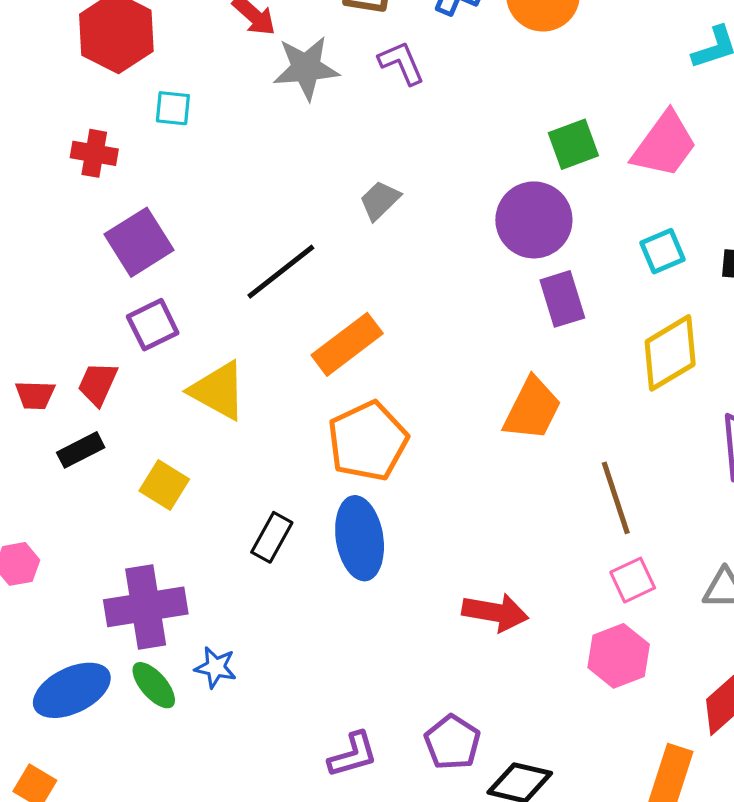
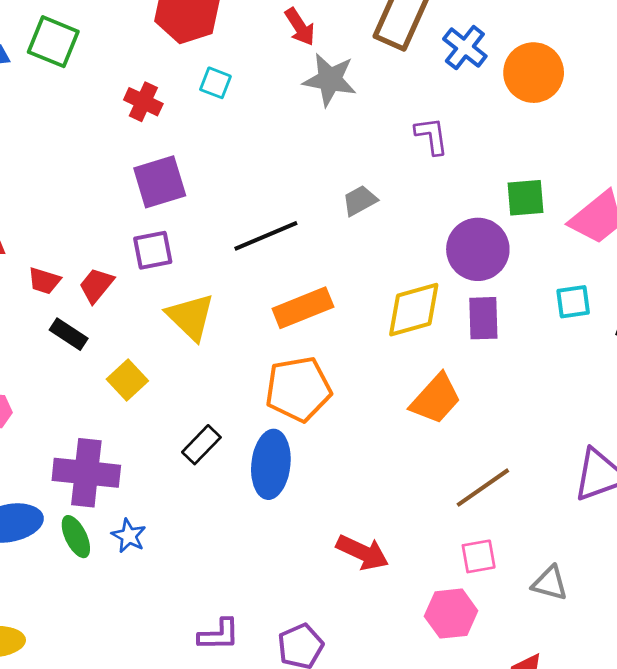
purple L-shape: (401, 63) -> (432, 136), moved
yellow diamond: (670, 353) -> (414, 310), moved
black rectangle: (81, 450) -> (69, 334), turned 45
brown line: (616, 498) -> (483, 488), turned 58

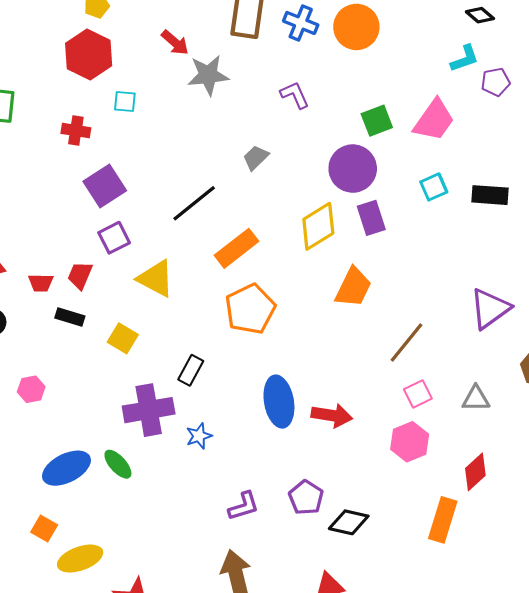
blue ellipse: (271, 464) -> (279, 402), moved
purple cross: (86, 473) -> (149, 410), moved
blue star: (129, 536) -> (199, 436), moved, turned -30

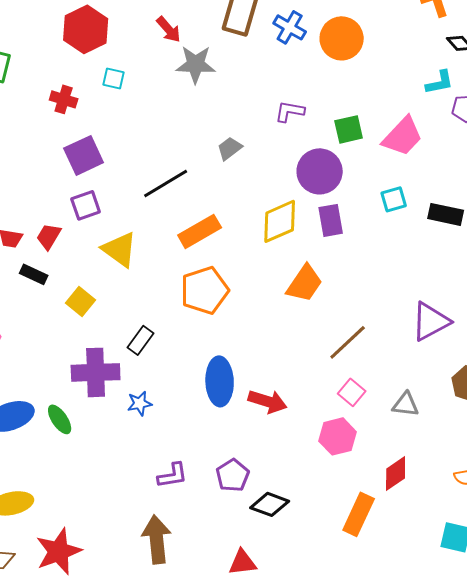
purple L-shape: (295, 95) -> (290, 111), moved, turned -64
pink square: (418, 394) -> (352, 392), turned -32

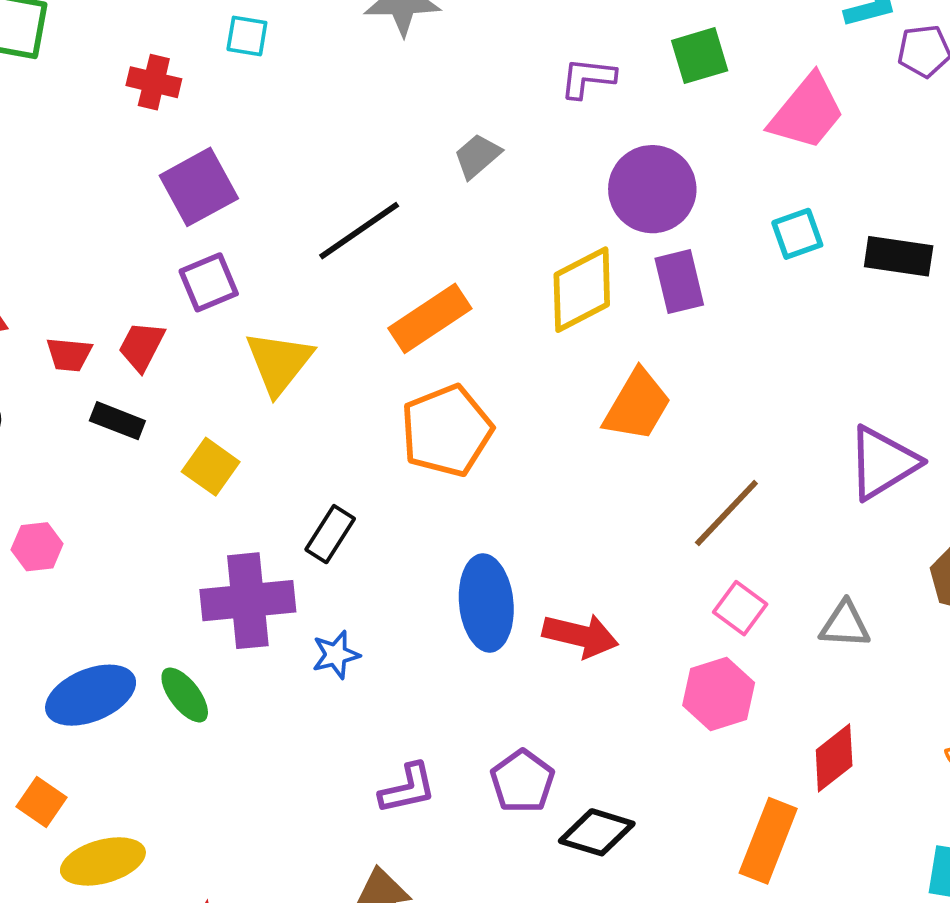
green square: (349, 129) -> (700, 56), moved
yellow triangle: (120, 249) -> (279, 362), turned 36

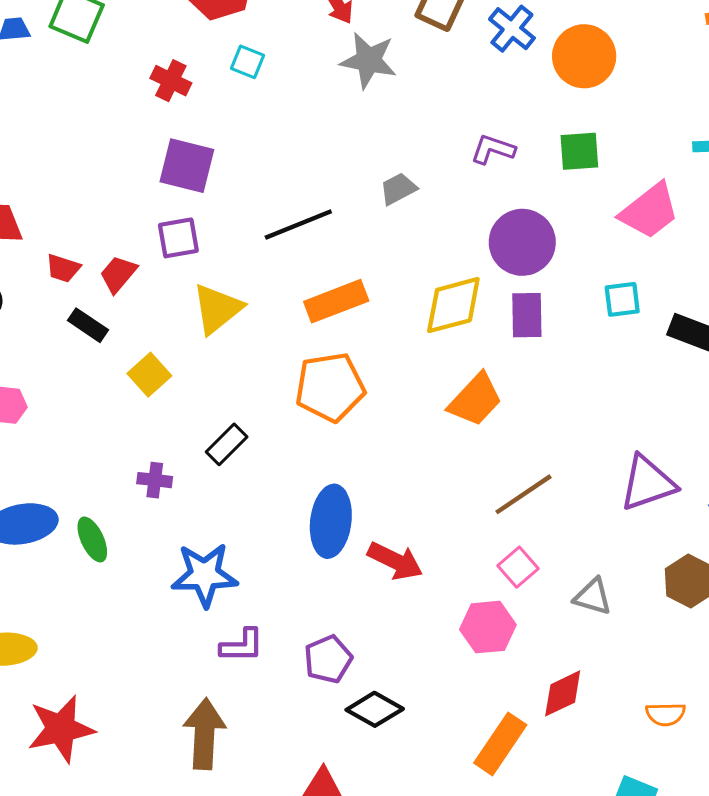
purple square: (199, 187) -> (187, 166), turned 30
purple cross: (248, 601) -> (155, 480), size x0.5
blue star: (336, 655) -> (205, 575), moved, size x1.8

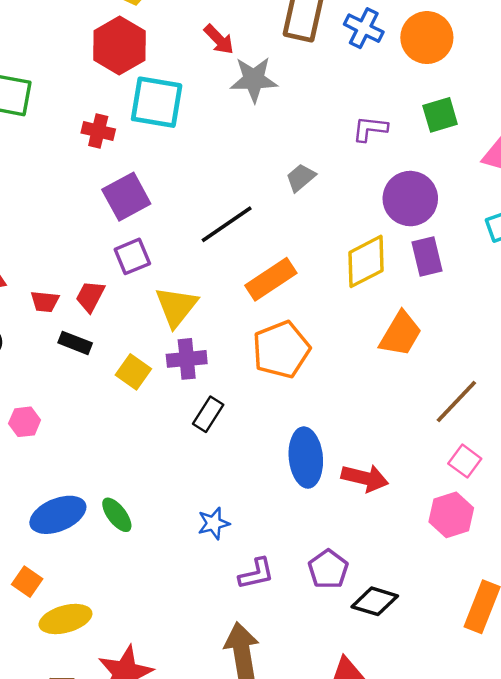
cyan square: (247, 62) -> (157, 102), size x2.0
purple square: (187, 166) -> (126, 197), turned -30
purple cross: (155, 480) -> (187, 359), moved, size x1.4
blue star: (205, 575) -> (214, 523), size x0.6

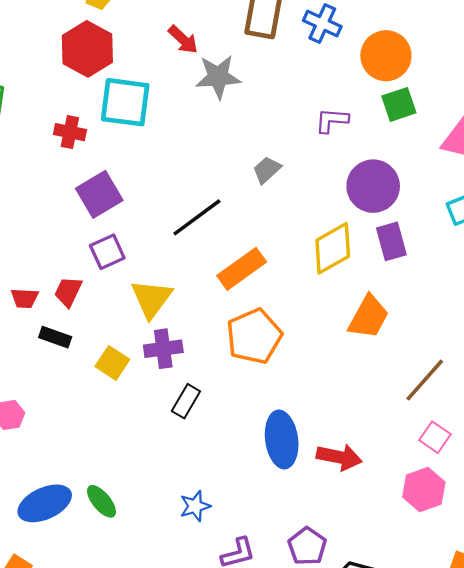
orange circle: (427, 38) -> (386, 56), moved

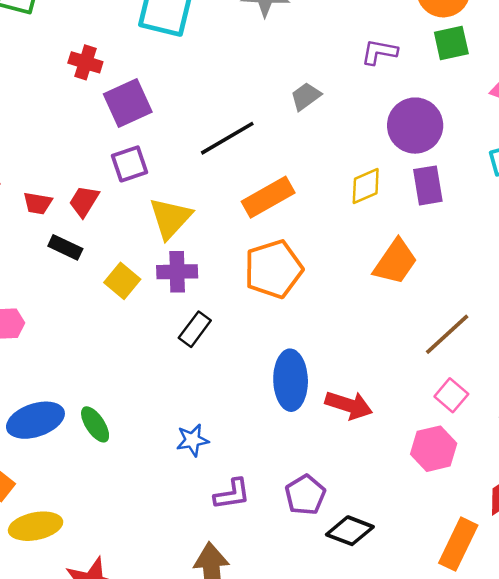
red cross: (70, 132) -> (85, 62), moved
yellow diamond: (333, 248) -> (366, 186), size x0.7

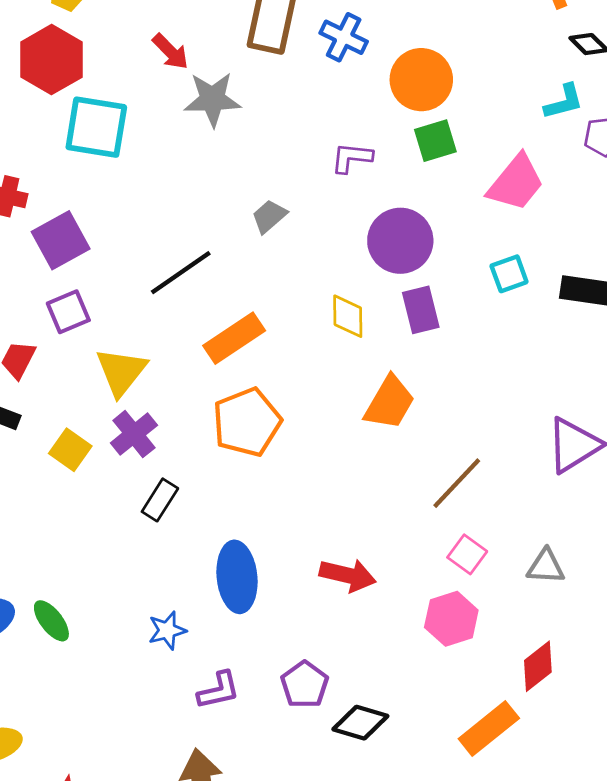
yellow diamond: (366, 186) -> (348, 316), turned -63
purple cross: (177, 272) -> (134, 434), turned -33
blue ellipse: (291, 380) -> (237, 577), moved
orange rectangle: (458, 544) -> (489, 729), turned 30

